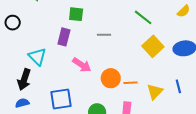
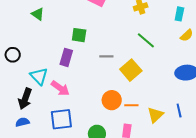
black circle: (13, 23) -> (13, 55), moved
yellow square: (153, 46) -> (131, 70), moved
pink arrow: (82, 65) -> (60, 88), moved

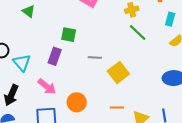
green line: (146, 40) -> (138, 33), moved
cyan triangle: (39, 76) -> (22, 63), moved
orange circle: (112, 100) -> (77, 102), moved

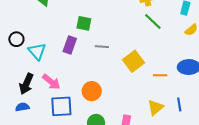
gray line: (95, 57) -> (102, 47), moved
pink arrow: (47, 87) -> (51, 82), moved
orange line: (117, 108) -> (160, 75), moved

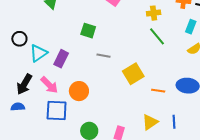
purple rectangle: (70, 45) -> (61, 59), moved
cyan triangle: (37, 51) -> (39, 53), turned 30
orange circle: (92, 91) -> (79, 91), moved

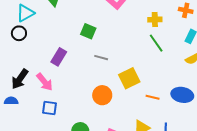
cyan triangle: (39, 53) -> (25, 13), moved
orange circle: (79, 91) -> (102, 95), moved
blue square: (57, 111) -> (50, 108), size x0.7

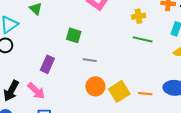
green line: (156, 43) -> (143, 39), turned -36
yellow square: (129, 78) -> (119, 91), moved
orange circle: (102, 95) -> (95, 86), moved

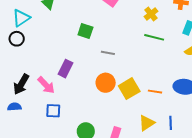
yellow cross: (139, 16) -> (151, 14), turned -32
gray line: (90, 60) -> (108, 53), moved
purple rectangle: (47, 64) -> (66, 69), moved

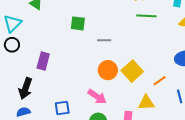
purple rectangle: (66, 69) -> (43, 61), moved
pink arrow: (46, 85) -> (97, 97), moved
orange line: (155, 92) -> (160, 81), moved, turned -32
yellow triangle: (147, 123) -> (146, 103), moved, turned 42

